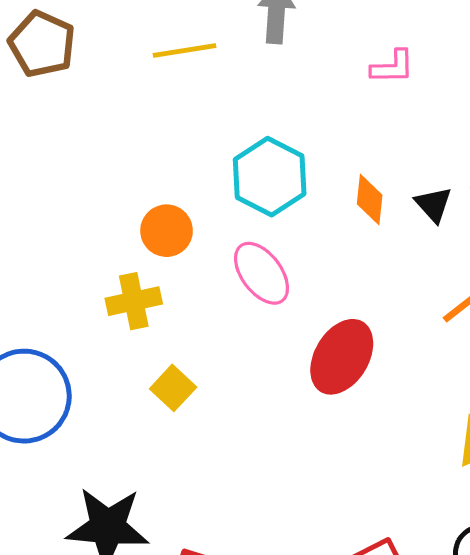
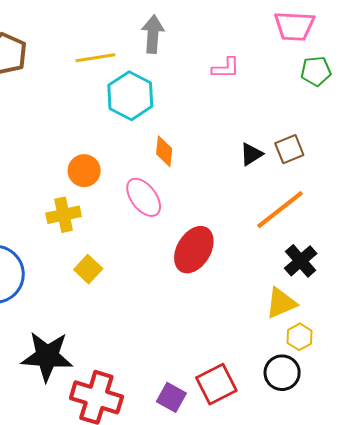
cyan hexagon: (270, 177) -> (130, 96), moved
orange diamond: (370, 200) -> (164, 151), moved
black triangle: (433, 204) -> (251, 154), turned 40

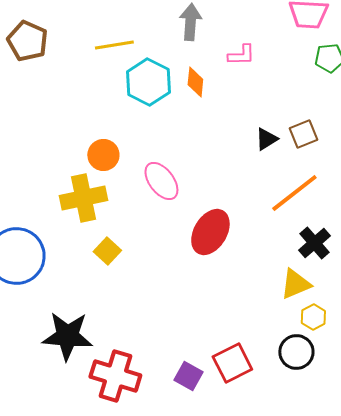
gray arrow: (153, 34) -> (190, 22), moved
orange diamond: (164, 151) -> (195, 82), moved
yellow cross: (64, 215) -> (83, 198), size x1.4

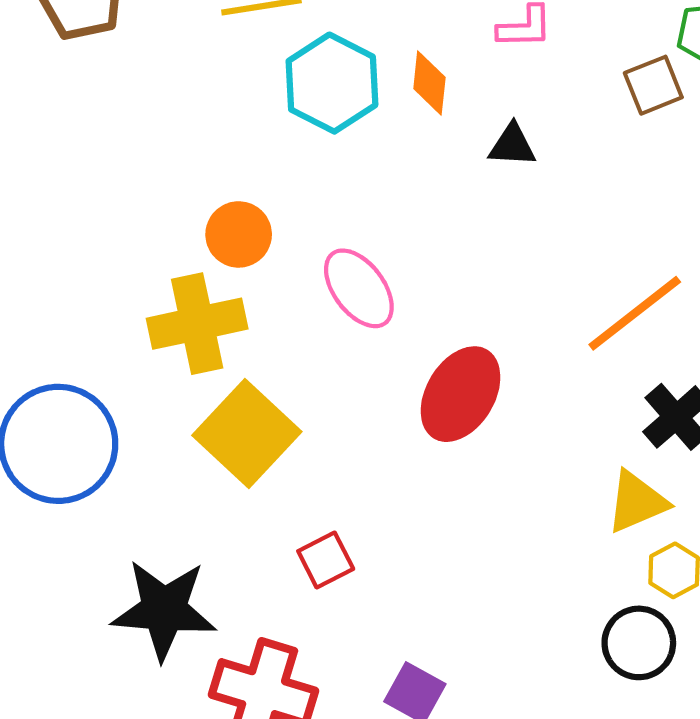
brown square: (303, 134) -> (653, 85), moved
black triangle: (266, 139) -> (512, 145), moved, turned 35
yellow square: (107, 251) -> (247, 434), size x1.8
red square: (232, 363) -> (326, 560), moved, size x0.7

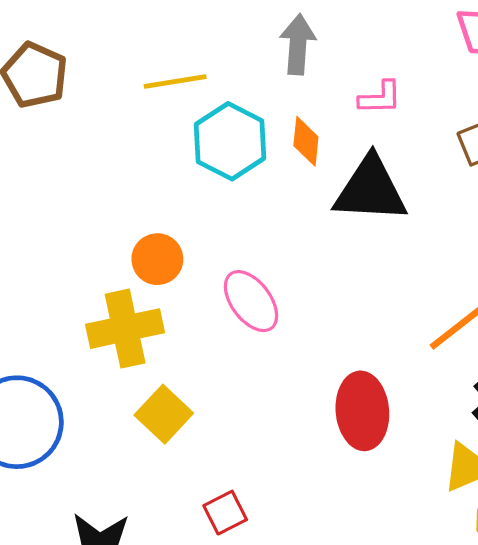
black triangle: (512, 145) -> (370, 190), size x2.0
red ellipse: (461, 394) -> (362, 411), moved, turned -36
yellow square: (247, 434) -> (164, 414), size x0.7

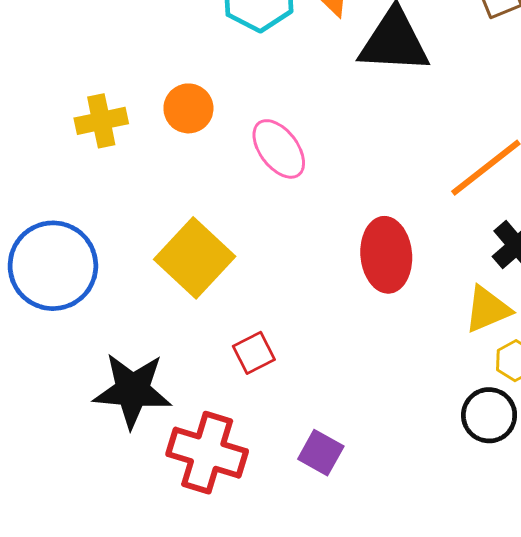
yellow cross: (125, 329) -> (101, 121), moved, size x0.7
yellow square: (164, 414) -> (195, 258), size x1.4

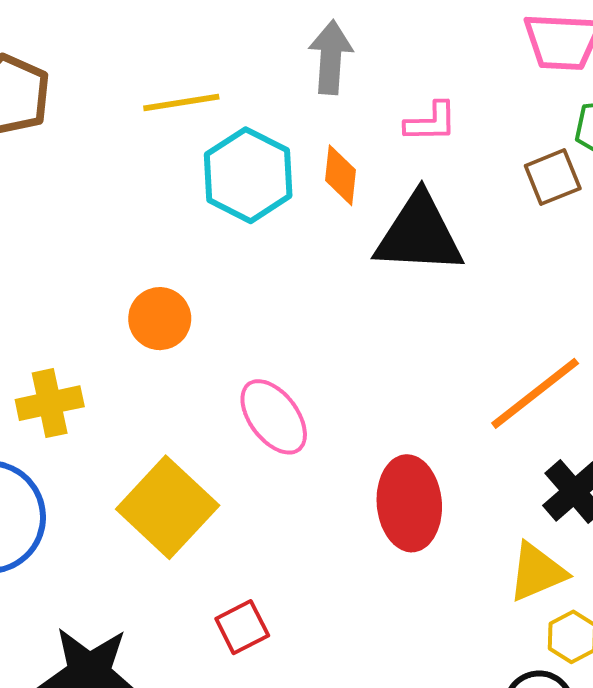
yellow cross: (101, 121) -> (50, 403), moved
pink ellipse: (279, 149) -> (274, 417), moved

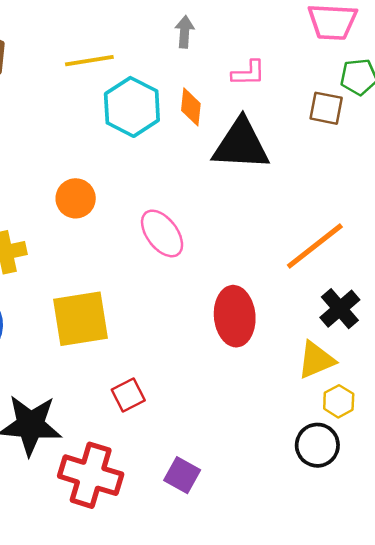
gray arrow: (331, 57) -> (185, 32), size x0.7
brown square: (553, 177) -> (326, 108), turned 33
pink ellipse: (274, 417) -> (162, 233), moved
yellow square: (168, 507) -> (81, 319), turned 38

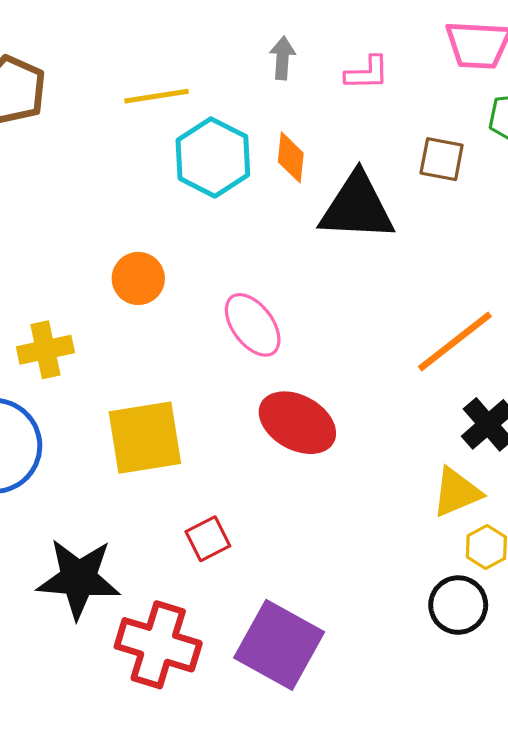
pink L-shape: (248, 73) -> (367, 73), moved
brown square: (326, 108) -> (442, 159), moved
red ellipse: (235, 316) -> (297, 423), moved, turned -56
purple square: (182, 475) -> (279, 645), size x1.8

